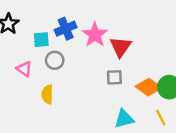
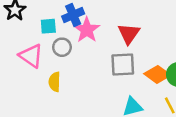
pink star: (95, 35) -> (87, 30), moved
pink triangle: (24, 69) -> (31, 56), size x1.5
gray square: (114, 77) -> (123, 65), size x1.5

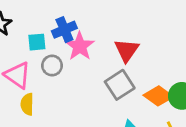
gray square: (123, 65) -> (120, 85), turned -30
yellow semicircle: (55, 82) -> (27, 104), moved

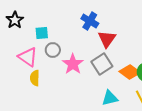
blue cross: (64, 30) -> (90, 21), moved, turned -36
pink star: (80, 46) -> (73, 64), moved

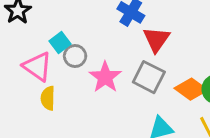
cyan square: (42, 33) -> (60, 42), moved, turned -32
gray square: (102, 64) -> (149, 77), turned -30

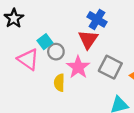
red triangle: (156, 39) -> (88, 39), moved
yellow semicircle: (48, 98) -> (59, 83), moved

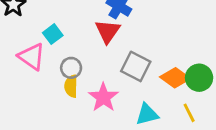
gray circle: (56, 52) -> (71, 68), moved
pink star: (78, 67) -> (103, 97), moved

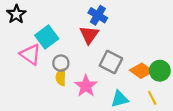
cyan square: (53, 34) -> (47, 37), size x1.5

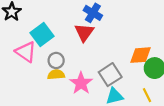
gray square: (111, 62) -> (110, 75), moved, turned 30
orange diamond: (141, 71) -> (141, 55), moved, turned -40
yellow semicircle: (61, 77) -> (56, 75), turned 84

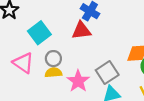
red triangle: (84, 32) -> (81, 31), turned 48
pink triangle: (26, 52) -> (23, 63), moved

